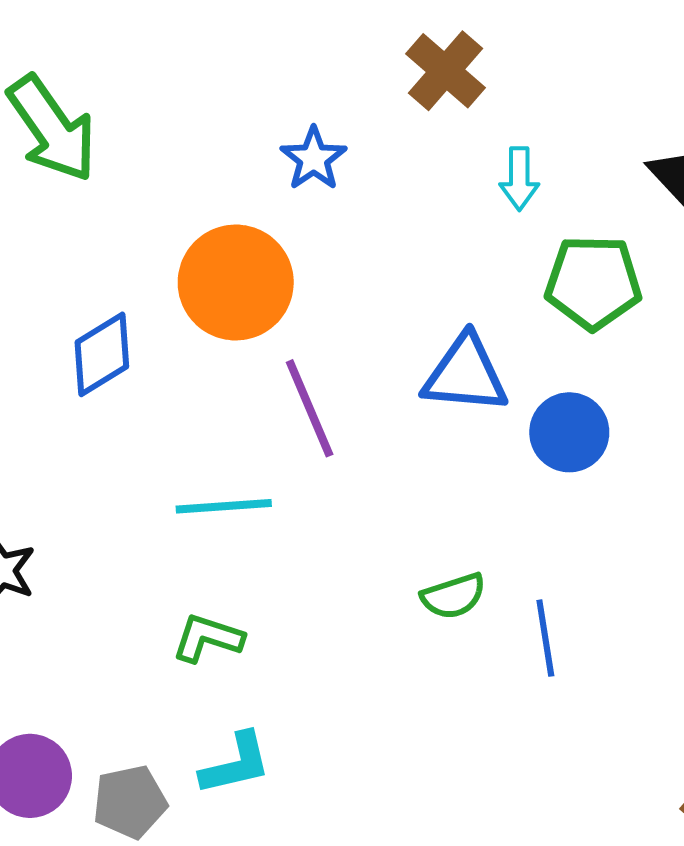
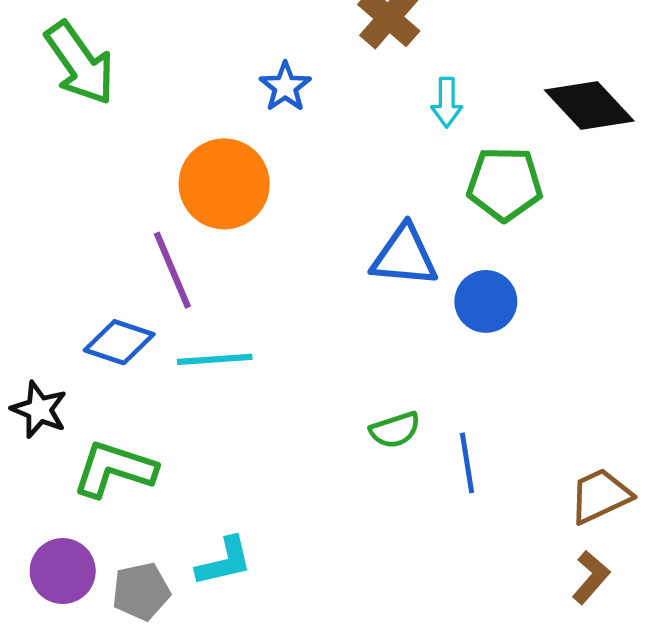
blue diamond: (102, 354) -> (119, 342), moved, turned 50
purple line: (310, 408) -> (172, 270), moved
green L-shape: (208, 638) -> (114, 469), moved, size x1.5

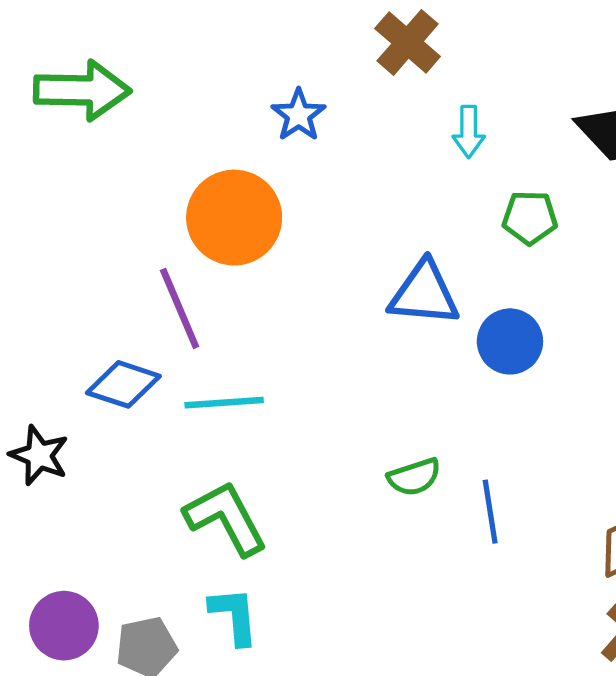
green arrow: (80, 63) -> (82, 90), turned -54
green pentagon: (505, 184) -> (530, 218), size x0.7
green L-shape: (114, 469) -> (226, 518), moved, turned 44
cyan L-shape: (224, 562) -> (234, 616), turned -82

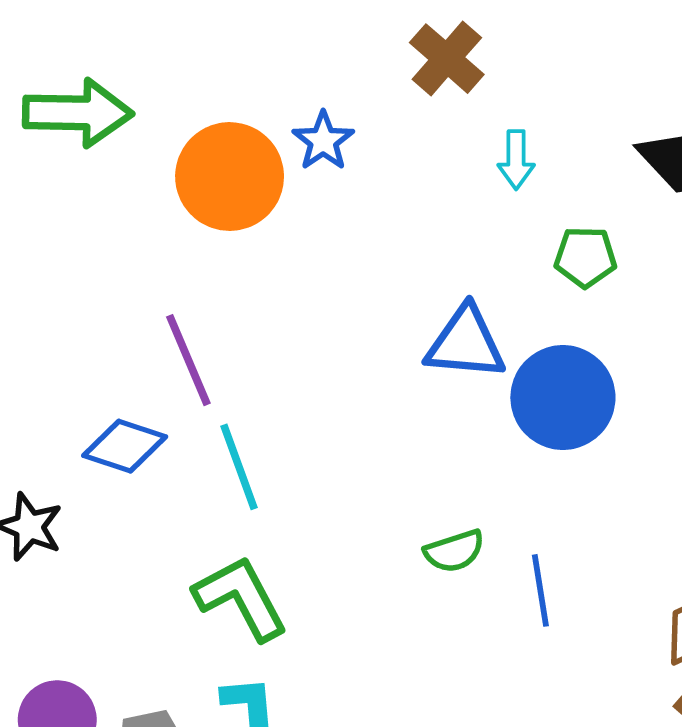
orange circle: (234, 218) -> (230, 177), moved
blue circle: (510, 341) -> (563, 398), size x1.4
cyan line: (224, 403) -> (239, 467), turned 74

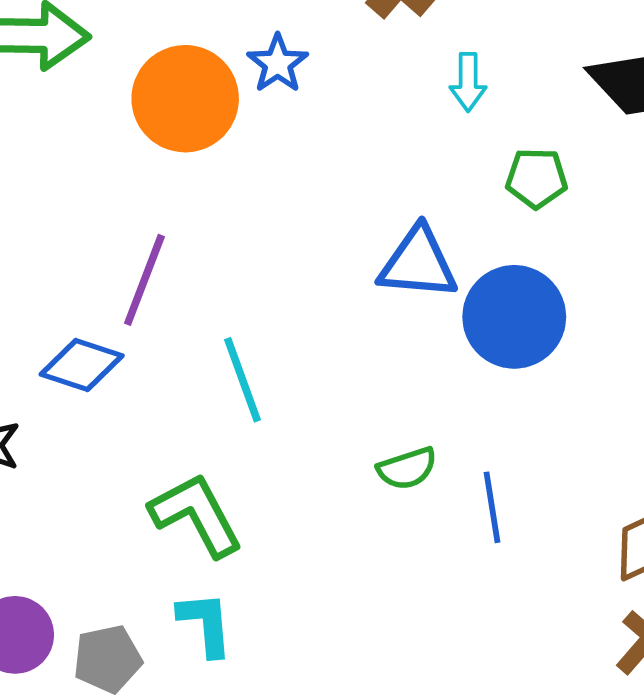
purple line: (188, 360) -> (144, 280), turned 44
cyan line: (239, 467) -> (242, 380), moved

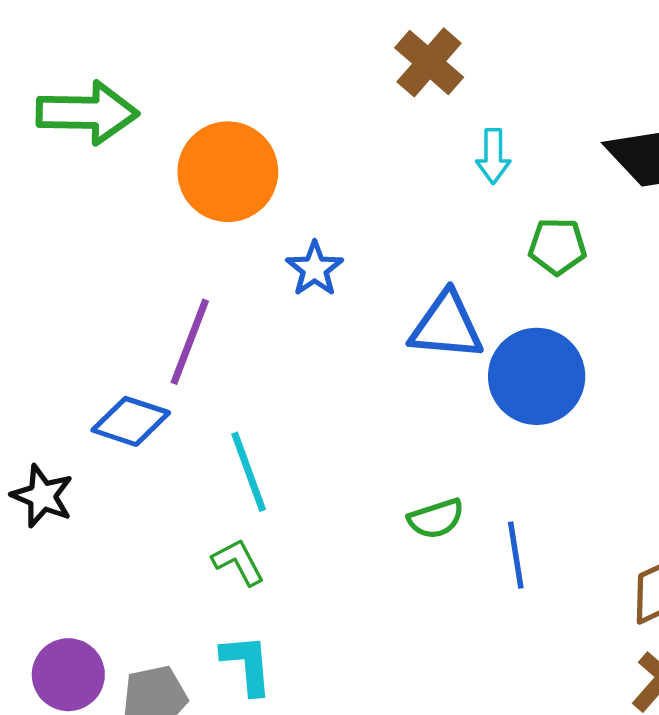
blue star: (278, 64) -> (315, 269), moved
cyan line: (242, 380) -> (249, 472), moved
green L-shape: (196, 515) -> (238, 562), size x0.6

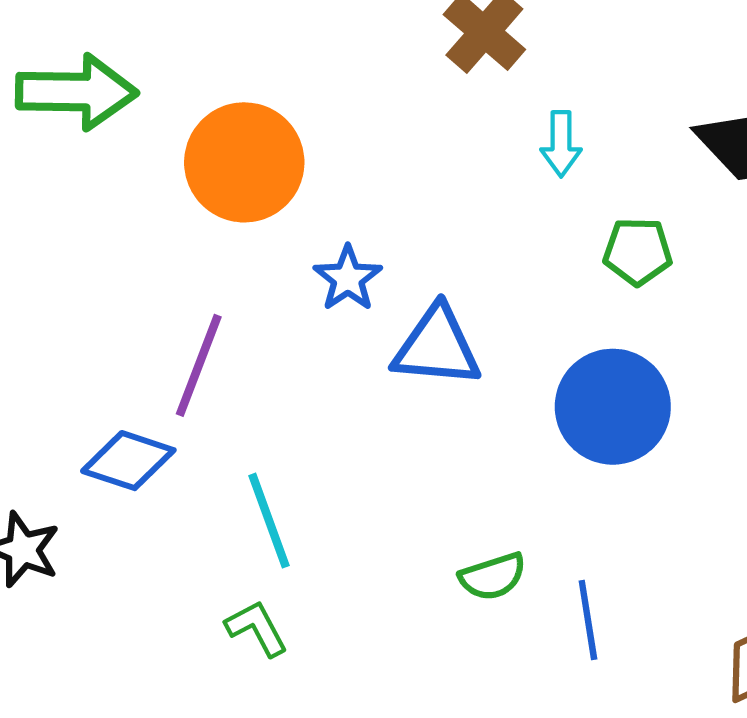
blue triangle: (446, 326) -> (437, 347), moved

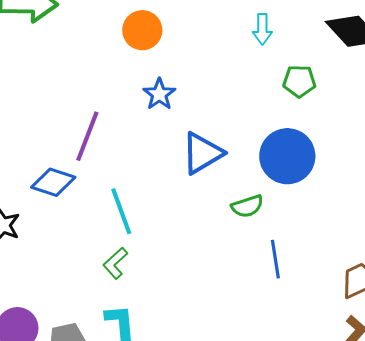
orange circle: (244, 162) -> (142, 30), moved, size x0.7
blue triangle: (437, 347) -> (202, 153), moved, turned -36
green semicircle: (493, 576) -> (247, 206), moved
green L-shape: (257, 628) -> (115, 263), turned -104

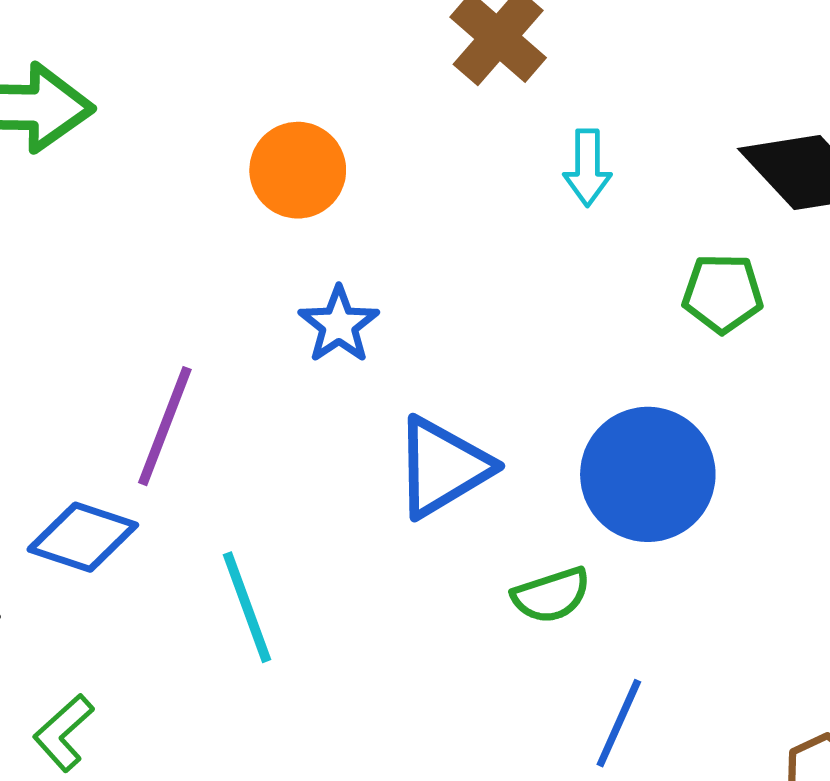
green pentagon: (299, 81) -> (723, 293), moved
blue line: (275, 259) -> (619, 723), turned 33
green L-shape: (115, 263) -> (63, 733), moved

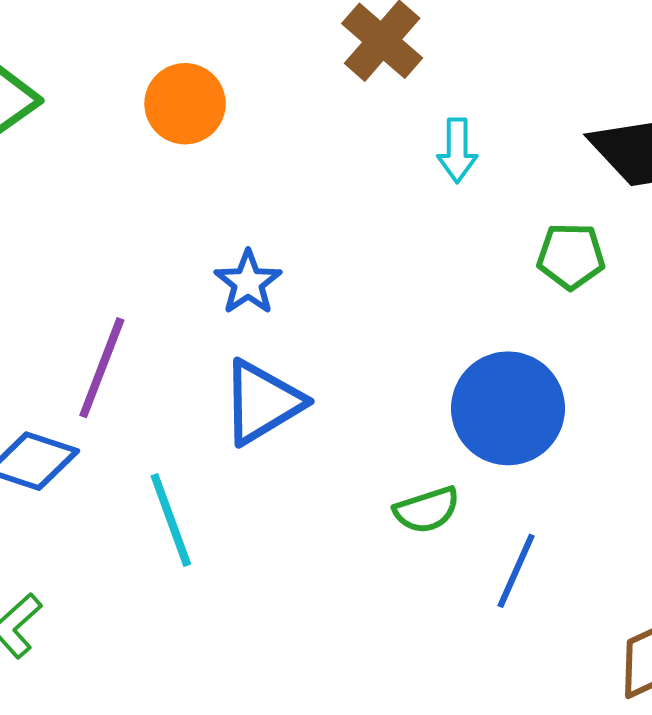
orange circle: (298, 170) -> (185, 104), moved
blue triangle: (443, 467) -> (262, 402), moved
blue line: (619, 723) -> (516, 571), moved

